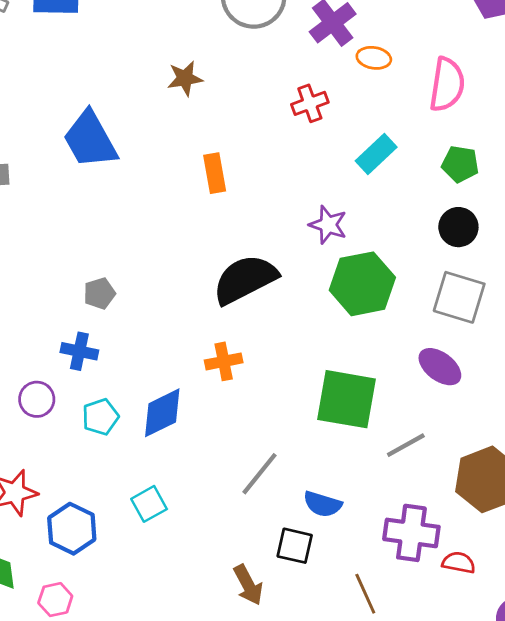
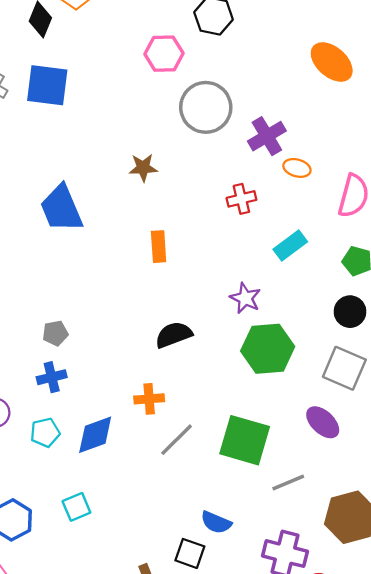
black semicircle: (245, 279) -> (174, 335), size x0.7
blue cross: (79, 351) -> (52, 377), moved, turned -32
gray line: (260, 474) -> (177, 440), moved

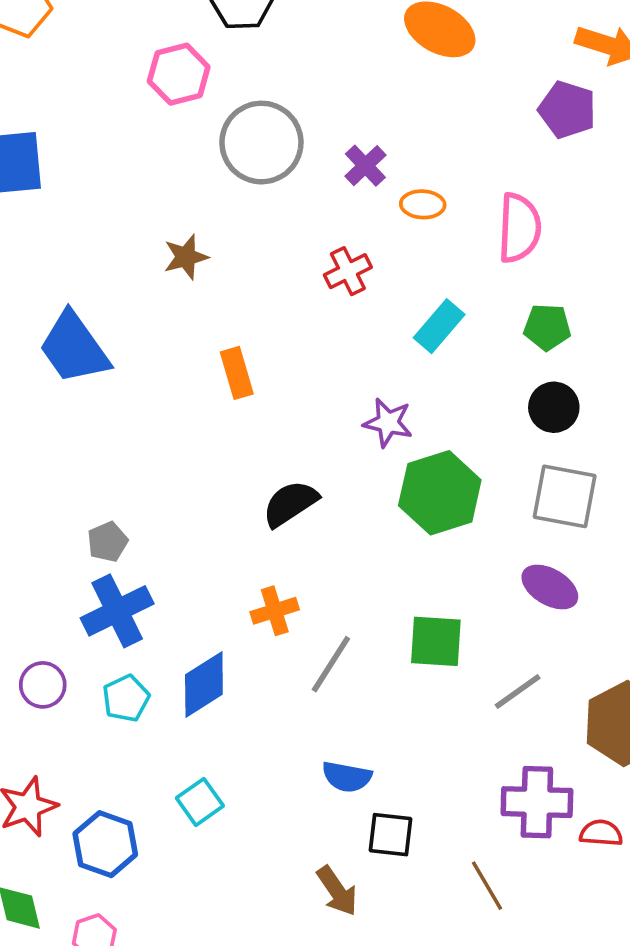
purple cross: (267, 136) -> (365, 166), size x0.7
blue cross: (52, 377) -> (117, 611), size x1.5
green square: (245, 440) -> (436, 641), size x0.7
blue semicircle: (216, 522) -> (347, 777), moved

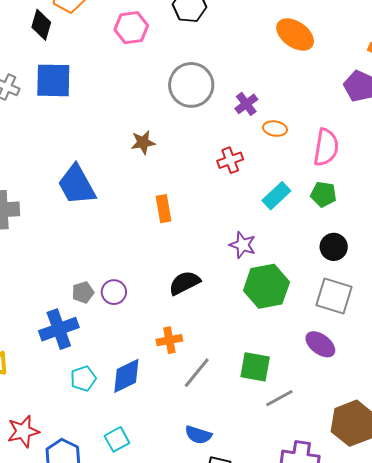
pink hexagon: (179, 74) -> (131, 28), moved
green pentagon: (547, 327) -> (324, 194), moved
blue cross: (117, 611) -> (59, 329), moved
purple circle: (43, 685) -> (114, 292), moved
gray line: (518, 691) -> (279, 398), moved

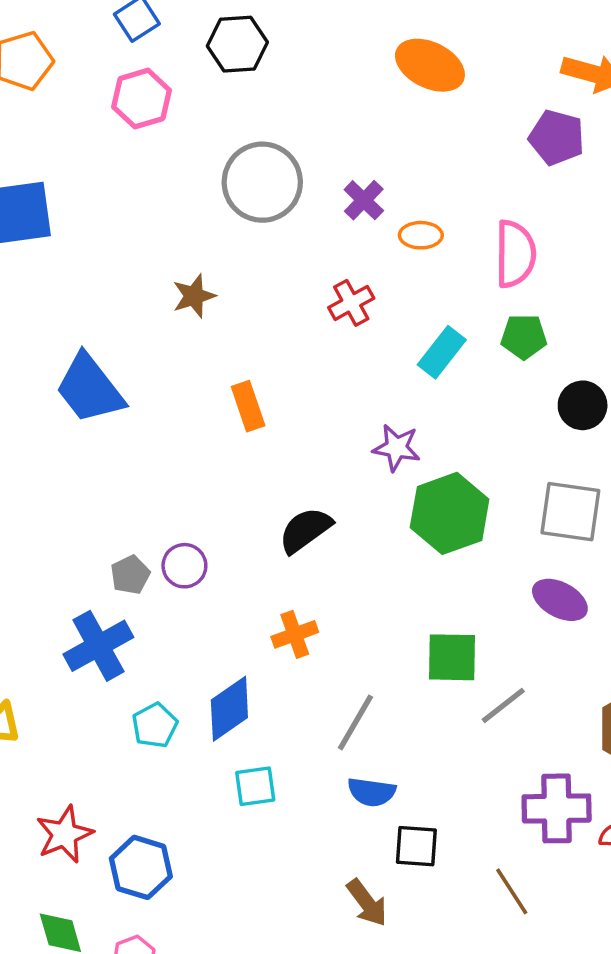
black circle: (334, 247) -> (583, 405), moved
gray line: (197, 373) -> (355, 722), moved
cyan square: (117, 439) -> (255, 786), moved, turned 30

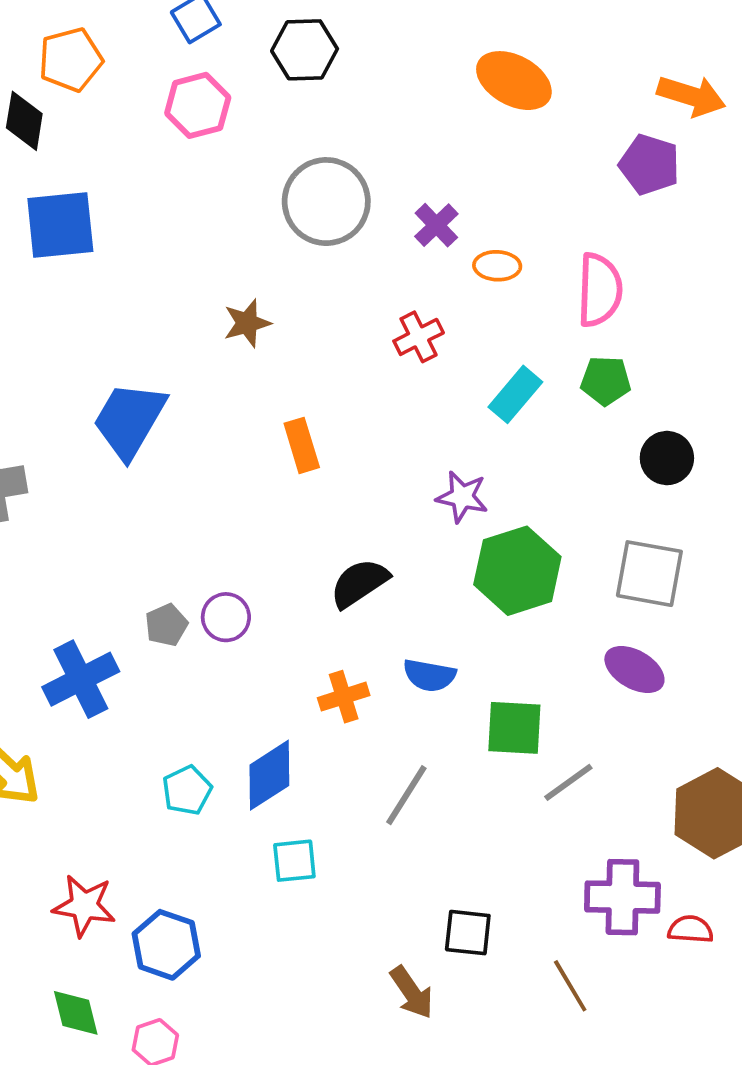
blue trapezoid: (90, 389) -> (129, 420), turned 66
blue cross: (98, 646) -> (81, 679), moved
blue semicircle: (372, 792) -> (429, 675), moved
red star: (65, 834) -> (84, 906), turned 30

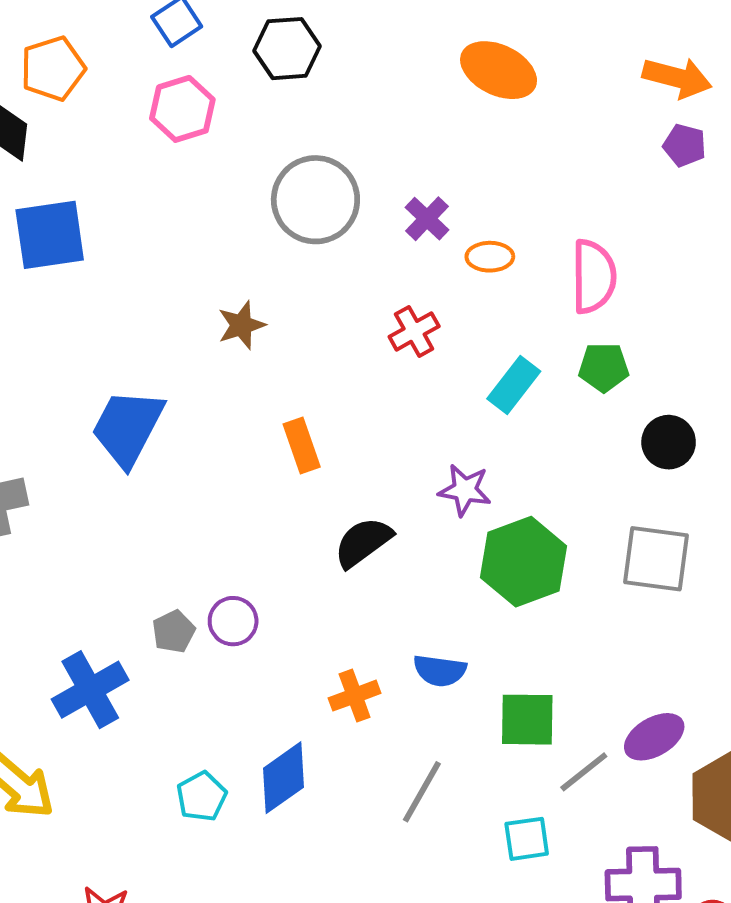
purple pentagon: (649, 165) -> (685, 145), moved, size x0.7
black semicircle: (359, 583) -> (363, 542), moved
purple ellipse: (634, 669) -> (654, 737), moved, turned -58
cyan square: (294, 861) -> (527, 839), moved

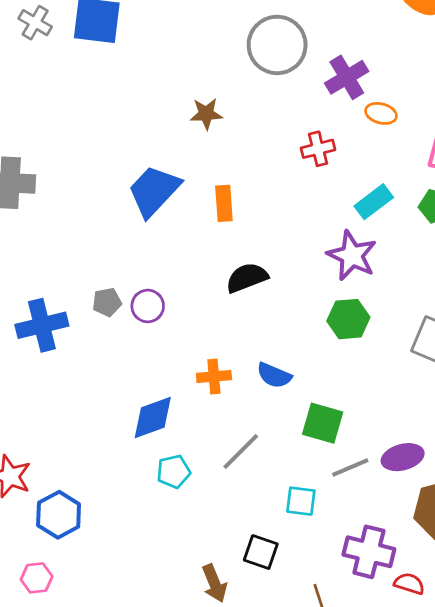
purple cross: (427, 219) -> (347, 77), size x1.4
blue trapezoid: (128, 428) -> (154, 191), moved
purple star: (465, 490) -> (352, 256), moved, size x1.4
green hexagon: (523, 562) -> (348, 319), size x0.7
cyan pentagon: (202, 797) -> (174, 472), moved

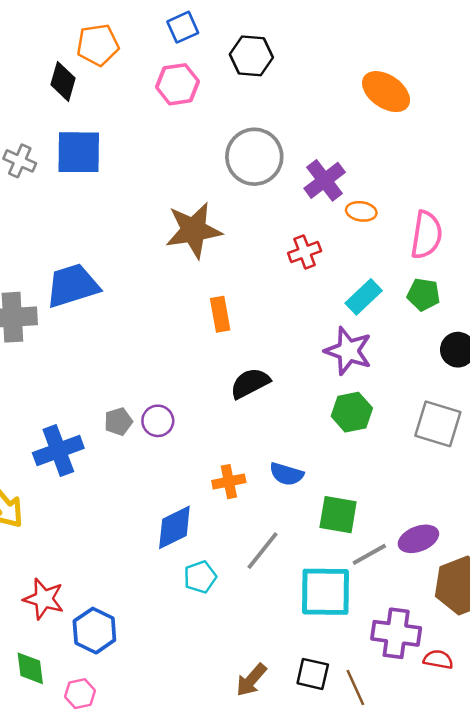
brown star: (206, 114) -> (194, 230), size x1.8
blue trapezoid: (154, 191) -> (72, 286), moved, turned 36
cyan square: (301, 501) -> (325, 592), size x1.8
black square: (261, 552) -> (313, 674), moved
brown arrow: (214, 583) -> (251, 680), turned 69

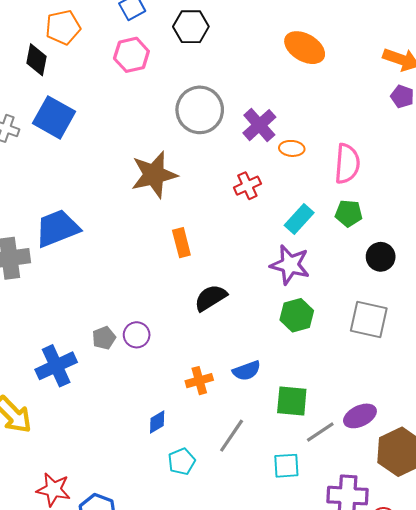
blue square: (79, 152) -> (54, 117), turned 33
blue semicircle: (286, 474) -> (247, 371), turned -32
blue diamond: (174, 527) -> (157, 422), size x0.6
cyan square: (325, 592) -> (286, 466), size x0.6

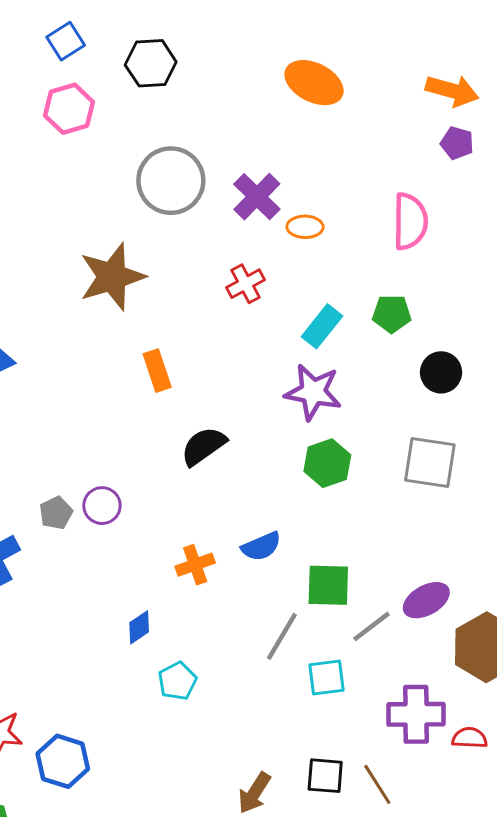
pink semicircle: (347, 164) -> (410, 221), moved
gray line: (232, 436) -> (282, 636), moved

